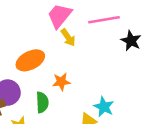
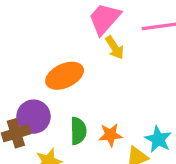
orange star: (61, 82) -> (110, 135), moved

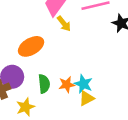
cyan star: (158, 139) -> (83, 84), moved

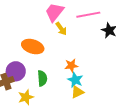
orange ellipse: (31, 46) -> (33, 47), turned 45
orange star: (67, 85) -> (71, 66), moved

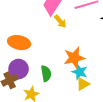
orange ellipse: (33, 47) -> (19, 43), moved
orange star: (71, 66) -> (74, 58), size x1.5

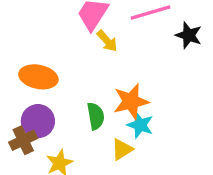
green semicircle: (46, 74) -> (96, 116), moved
yellow triangle: (83, 84) -> (122, 149), moved

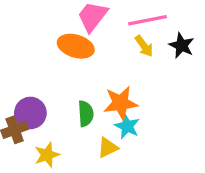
yellow arrow: (107, 41) -> (144, 46), moved
orange ellipse: (38, 77) -> (76, 46), moved

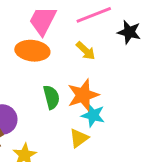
yellow arrow: (144, 46) -> (86, 51), moved
green semicircle: (86, 114) -> (51, 97), moved

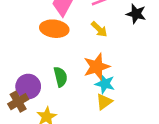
green semicircle: (51, 97) -> (61, 77), moved
yellow triangle: (79, 138) -> (104, 102), moved

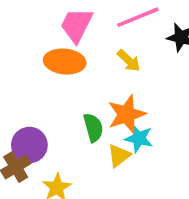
green semicircle: (61, 77) -> (93, 128), moved
yellow triangle: (104, 102) -> (119, 156), moved

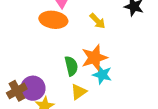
purple circle: (29, 145) -> (33, 88), moved
yellow triangle: (119, 156) -> (79, 92), moved

